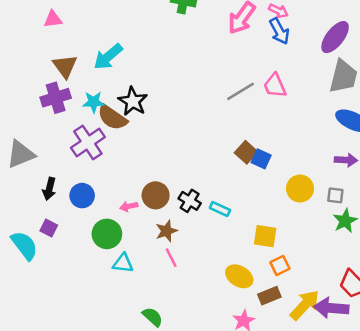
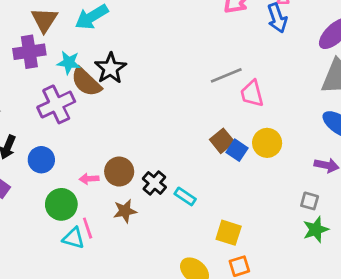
pink trapezoid: (275, 86) -> (252, 94), moved
yellow circle: (300, 188) -> (267, 143), moved
pink line: (171, 258) -> (88, 228), moved

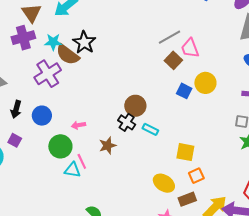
brown square: (222, 141) -> (173, 60), moved
brown circle: (119, 172) -> (135, 106), moved

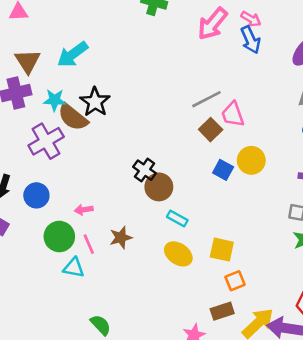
black cross: (127, 122) -> (144, 170), moved
pink line: (82, 161) -> (89, 244), moved
yellow ellipse: (164, 183) -> (178, 254), moved

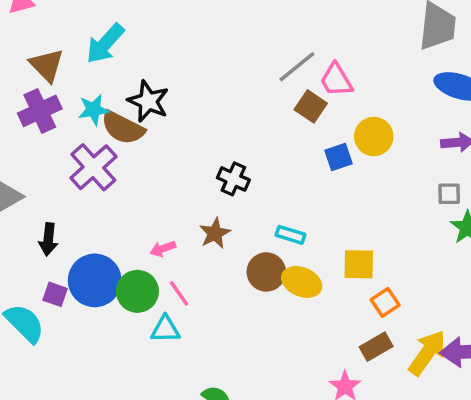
blue square: (223, 170) -> (338, 157), turned -36
brown circle: (159, 187) -> (266, 272), moved
blue circle: (36, 195) -> (95, 280), moved, size x1.5
brown star: (121, 238) -> (215, 233), moved

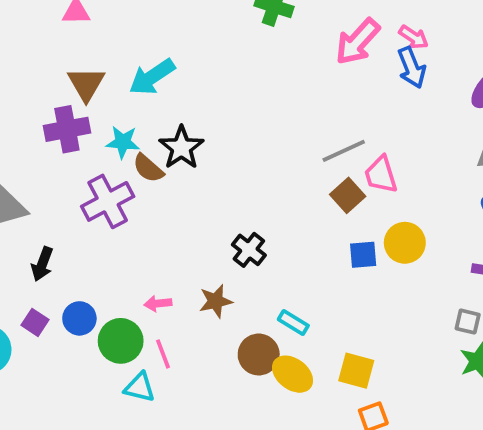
brown semicircle: (123, 128) -> (148, 168), size x0.7
blue circle: (95, 280) -> (79, 318), size x0.6

